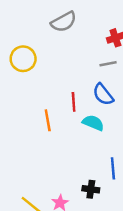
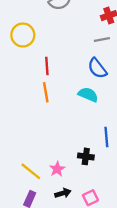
red line: (74, 102) -> (47, 66), moved

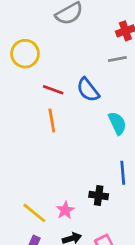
red line: (47, 66) -> (53, 90), turned -66
blue semicircle: (97, 68) -> (88, 90), moved
cyan semicircle: (88, 95) -> (117, 123), moved, turned 42

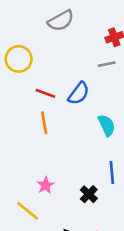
blue semicircle: (88, 90) -> (79, 93), turned -105
black cross: (99, 196) -> (89, 194), turned 36
pink star: (65, 210) -> (45, 185), moved

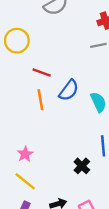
blue semicircle: (79, 93) -> (69, 90), moved
pink star: (45, 185) -> (25, 154), moved

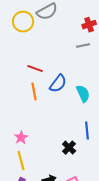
yellow circle: (17, 41) -> (23, 22), moved
yellow line: (25, 181) -> (21, 161), turned 36

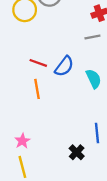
blue semicircle: (58, 84) -> (64, 66), moved
cyan semicircle: (83, 94) -> (94, 79), moved

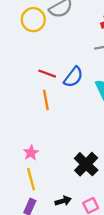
black cross: (77, 152) -> (86, 164), size x1.5

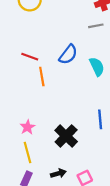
red line: (47, 74) -> (30, 57), moved
black cross: (86, 164) -> (66, 136), moved

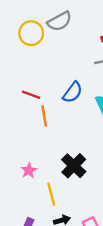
black cross: (66, 136) -> (74, 166), moved
yellow line: (27, 153) -> (51, 194), moved

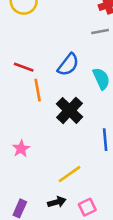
black cross: (74, 166) -> (69, 110), moved
yellow line: (51, 194) -> (69, 174), moved, turned 70

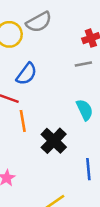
blue semicircle: (68, 65) -> (26, 74), moved

